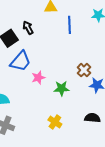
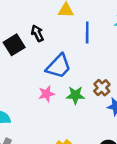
blue trapezoid: (20, 61) -> (59, 66), moved
green star: (62, 88) -> (75, 95), moved

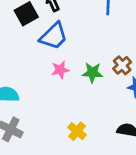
blue trapezoid: (59, 66) -> (54, 36), moved

